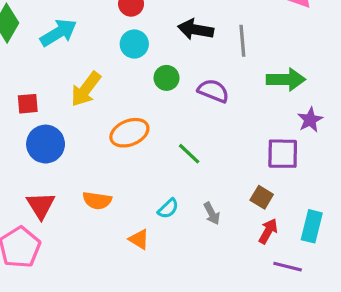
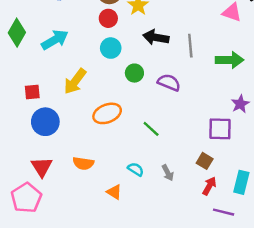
green arrow: (286, 79) -> (230, 60), moved
cyan semicircle: (168, 209) -> (136, 169), turned -105

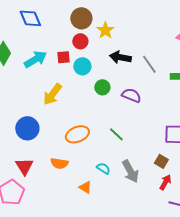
gray line: (190, 46) -> (149, 64), turned -30
red square: (32, 92) -> (63, 57), moved
orange ellipse: (107, 113) -> (77, 134), moved
gray arrow: (168, 173) -> (130, 171), size x1.6

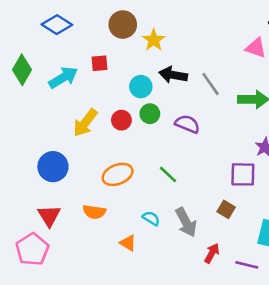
blue diamond: (30, 18) -> (57, 25), turned -35
red circle: (80, 41) -> (121, 120), moved
red square: (63, 57) -> (99, 63), moved
cyan circle: (82, 66) -> (141, 87), moved
red arrow: (165, 182) -> (212, 253), moved

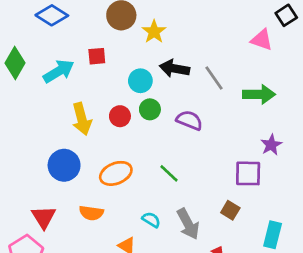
yellow arrow: (85, 123) -> (82, 119), turned -52
blue circle: (53, 167) -> (64, 165), moved

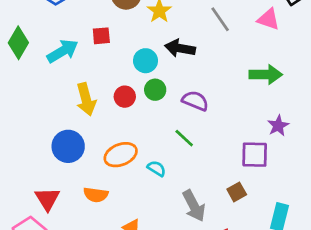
gray line: (214, 78) -> (220, 19), moved
green line: (169, 173) -> (184, 138), moved
brown square: (230, 210) -> (237, 192), turned 30
cyan semicircle: (151, 220) -> (157, 168), moved

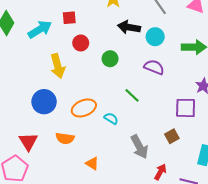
cyan circle: (145, 61) -> (155, 37), moved
red circle: (125, 97) -> (81, 43), moved
purple semicircle: (195, 101) -> (154, 67), moved

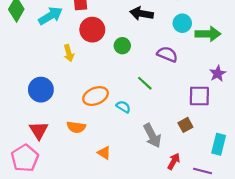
cyan circle: (155, 37) -> (182, 23), moved
red circle: (81, 43) -> (92, 30), size x1.5
yellow arrow: (58, 66) -> (69, 53), size x0.7
blue circle: (44, 102) -> (41, 90), moved

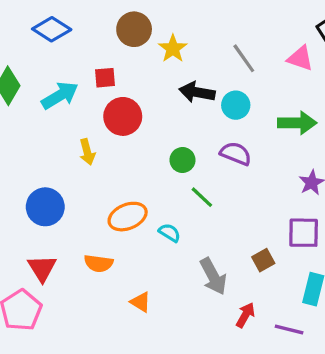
cyan circle: (182, 23) -> (236, 105), moved
green circle: (122, 46) -> (182, 160), moved
purple square: (199, 96) -> (304, 233), moved

